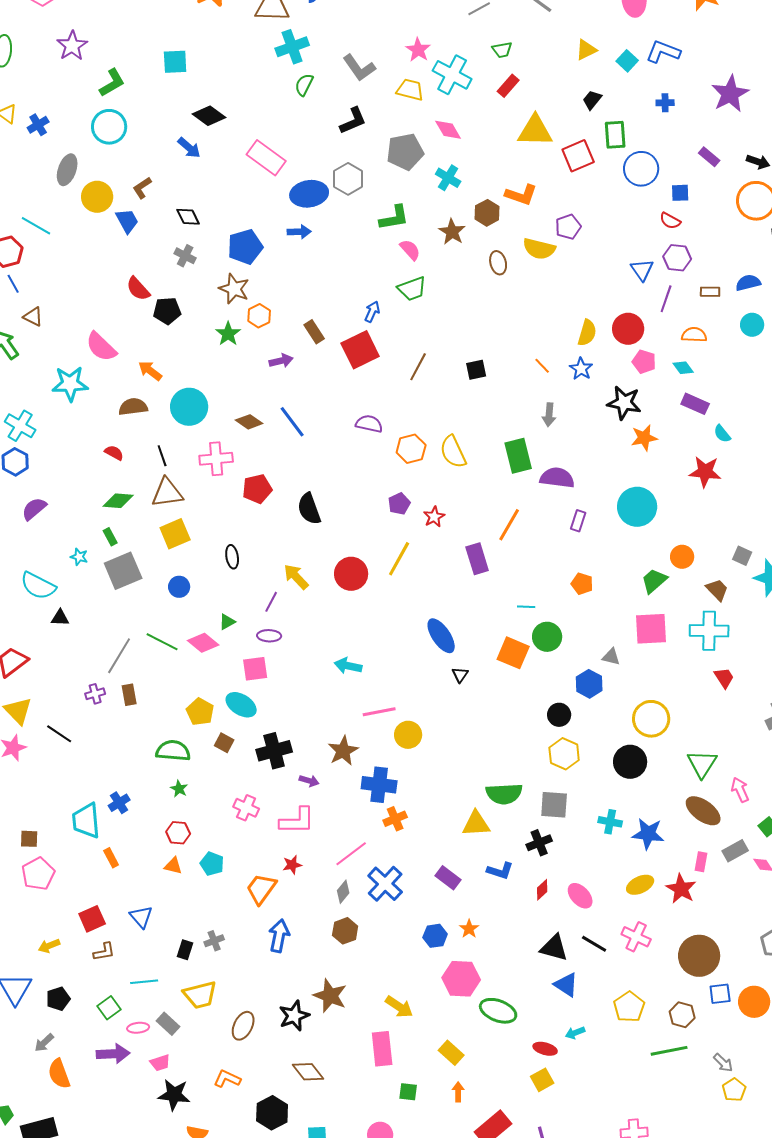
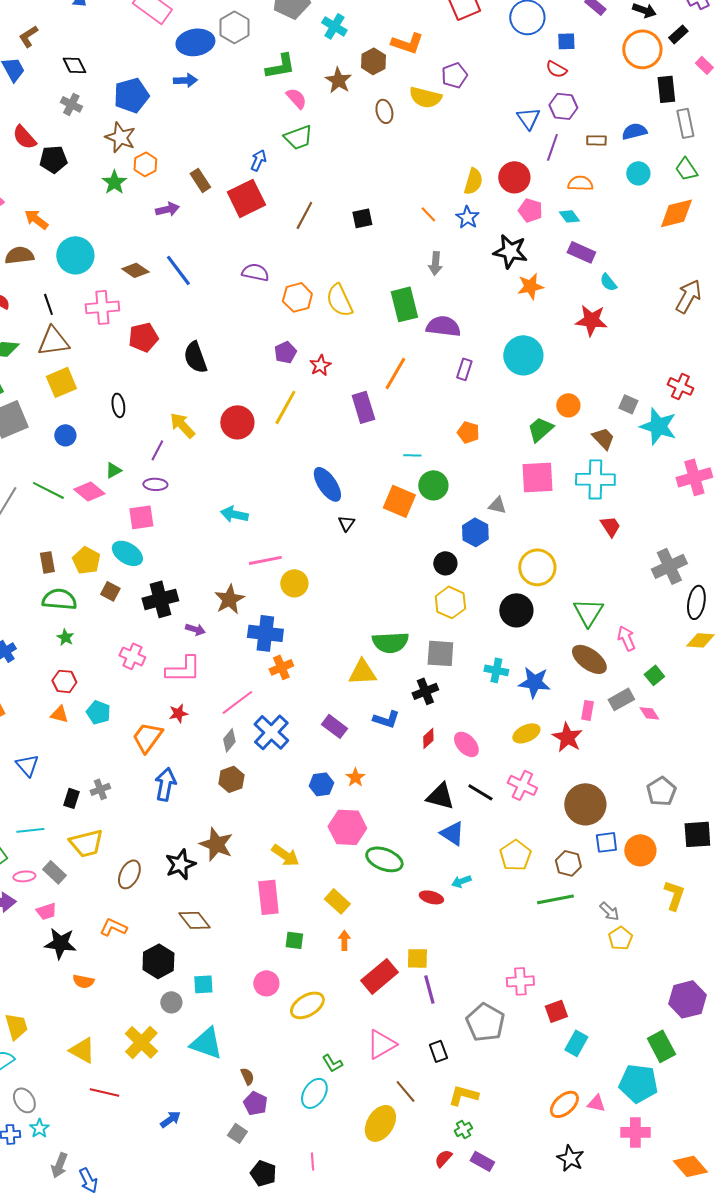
brown rectangle: (129, 695) -> (47, 562), moved
yellow square: (542, 1080) -> (417, 958), moved, turned 30

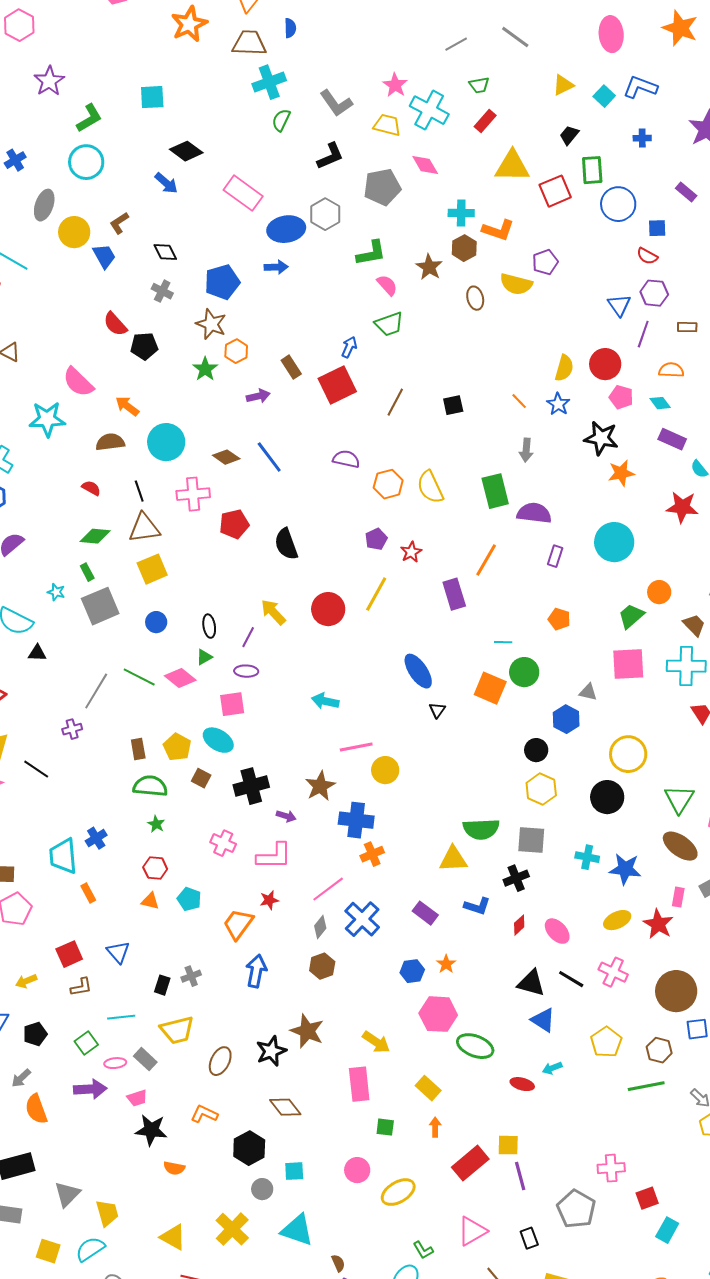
cyan cross: (334, 26) -> (461, 213), moved, turned -30
black ellipse: (118, 405) -> (209, 626), moved

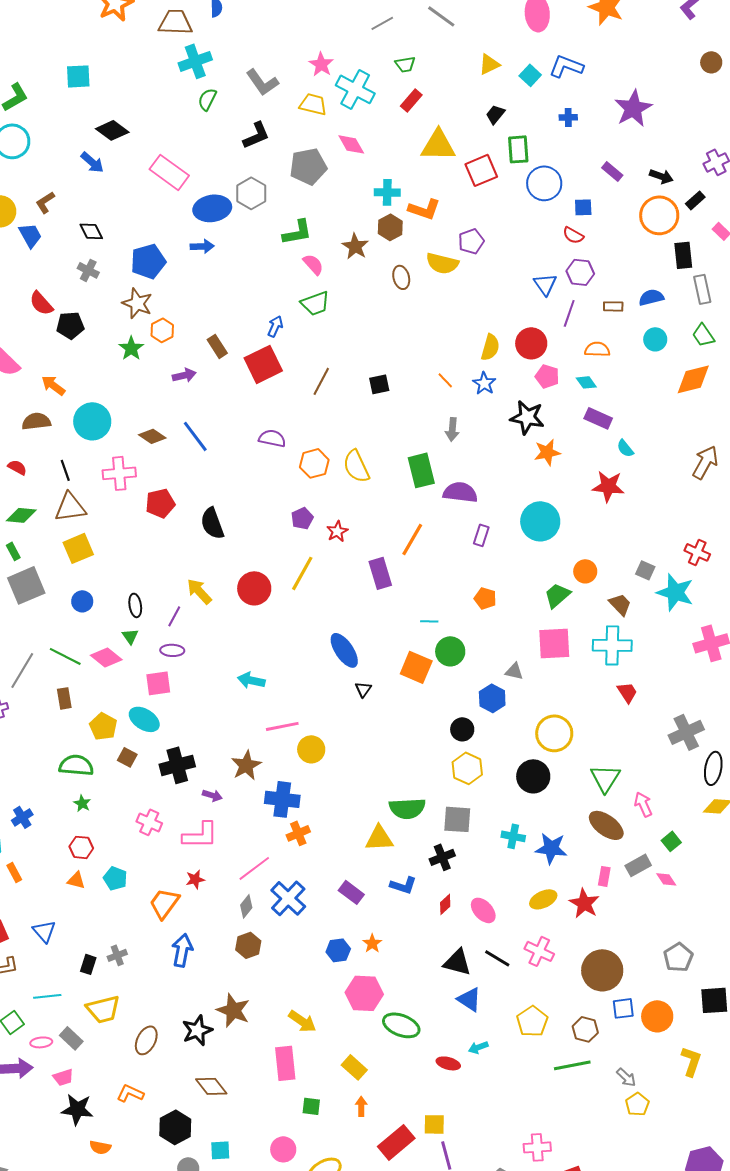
green triangle: (204, 657) -> (130, 636), turned -36
brown rectangle: (138, 749) -> (64, 698), moved

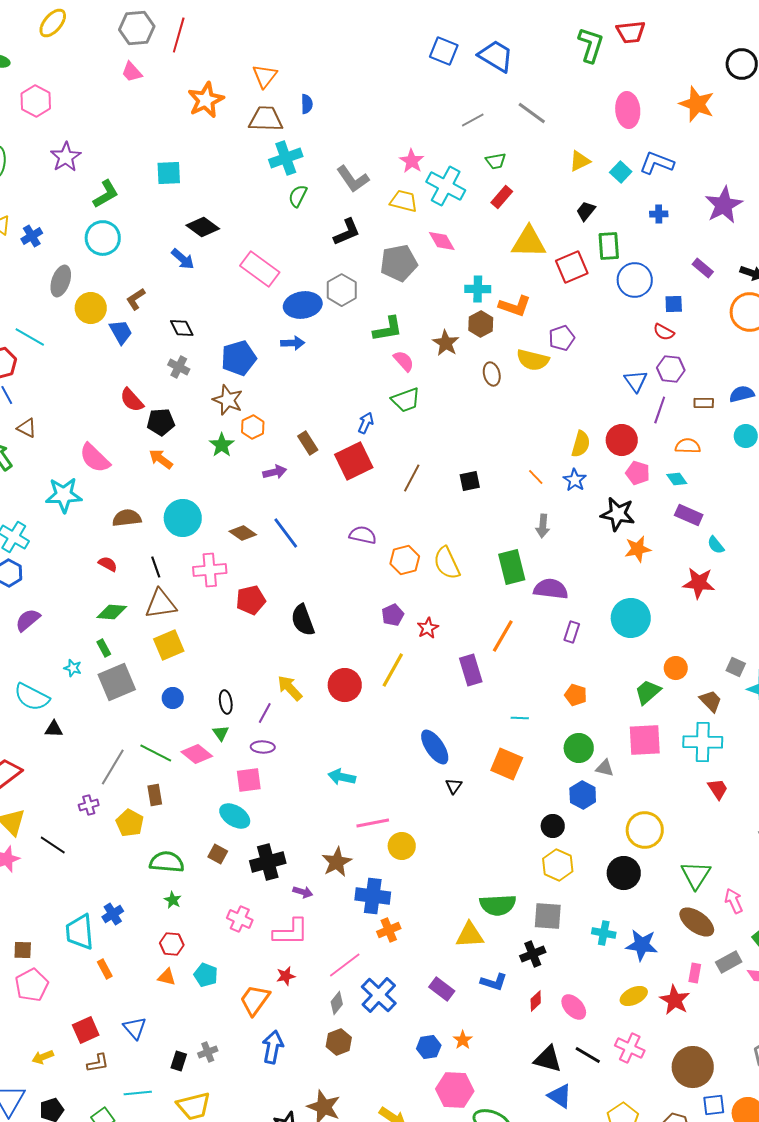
orange arrow: (53, 385) -> (161, 459), moved
green circle: (450, 651) -> (579, 748), moved
yellow pentagon: (103, 726) -> (130, 823), moved

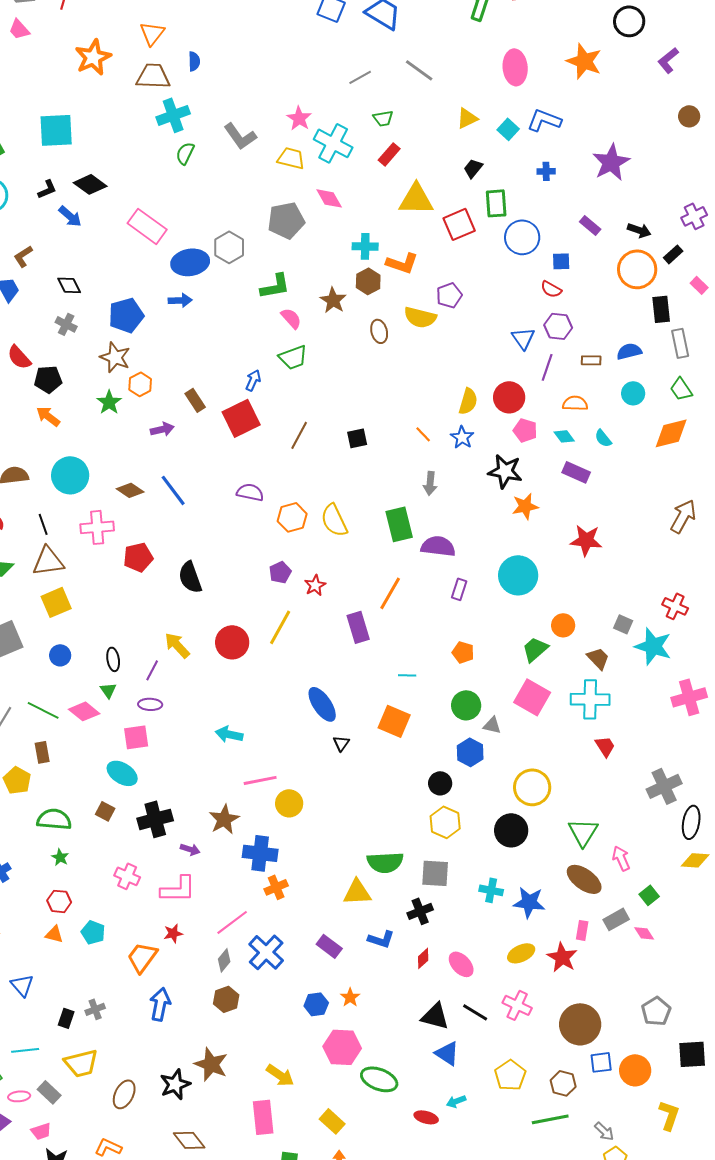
cyan square: (169, 173) -> (56, 130), size x1.4
black L-shape: (347, 232) -> (47, 189), moved, size x0.7
cyan semicircle: (716, 545) -> (603, 438), moved
pink square: (645, 740) -> (532, 697), turned 33

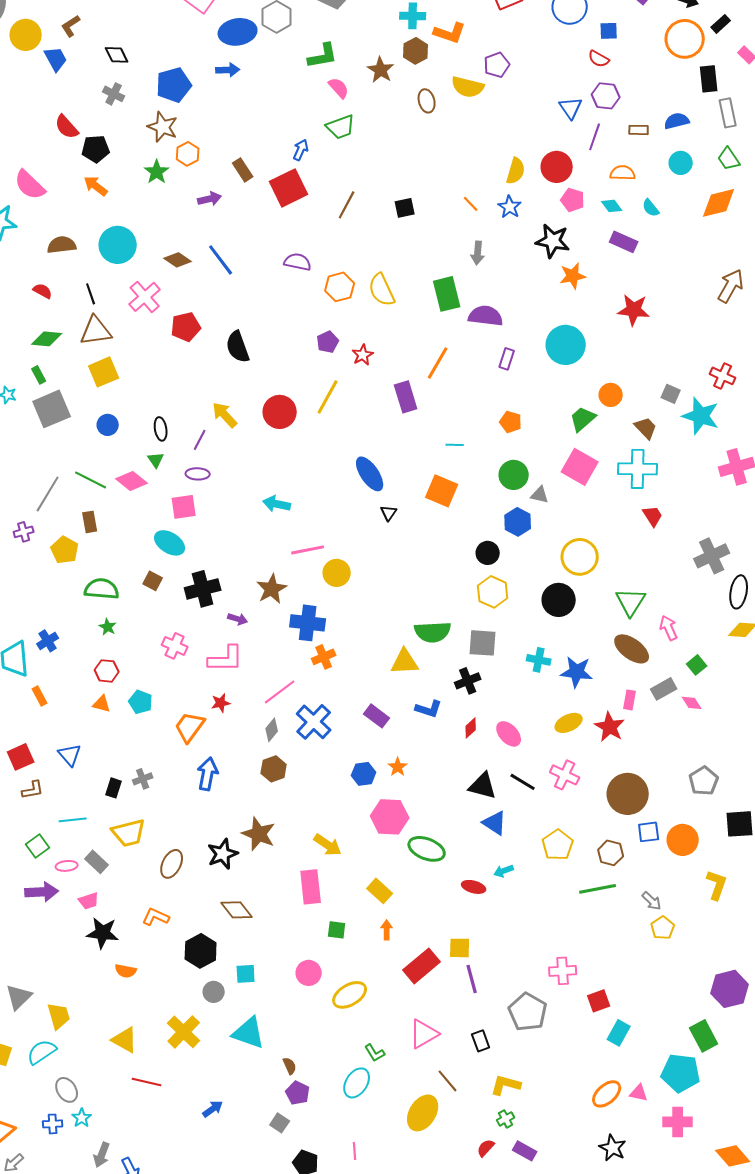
pink cross: (97, 527) -> (145, 297), turned -36

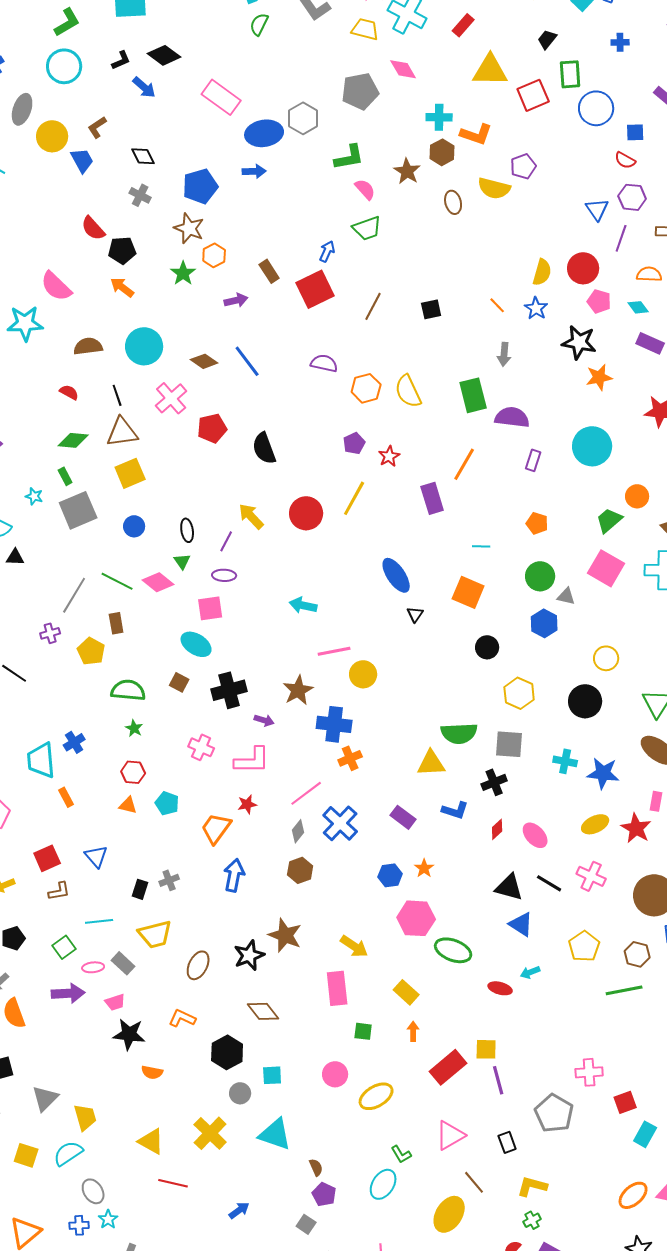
black circle: (488, 553) -> (487, 647), moved
yellow circle: (580, 557) -> (606, 658), size x0.7

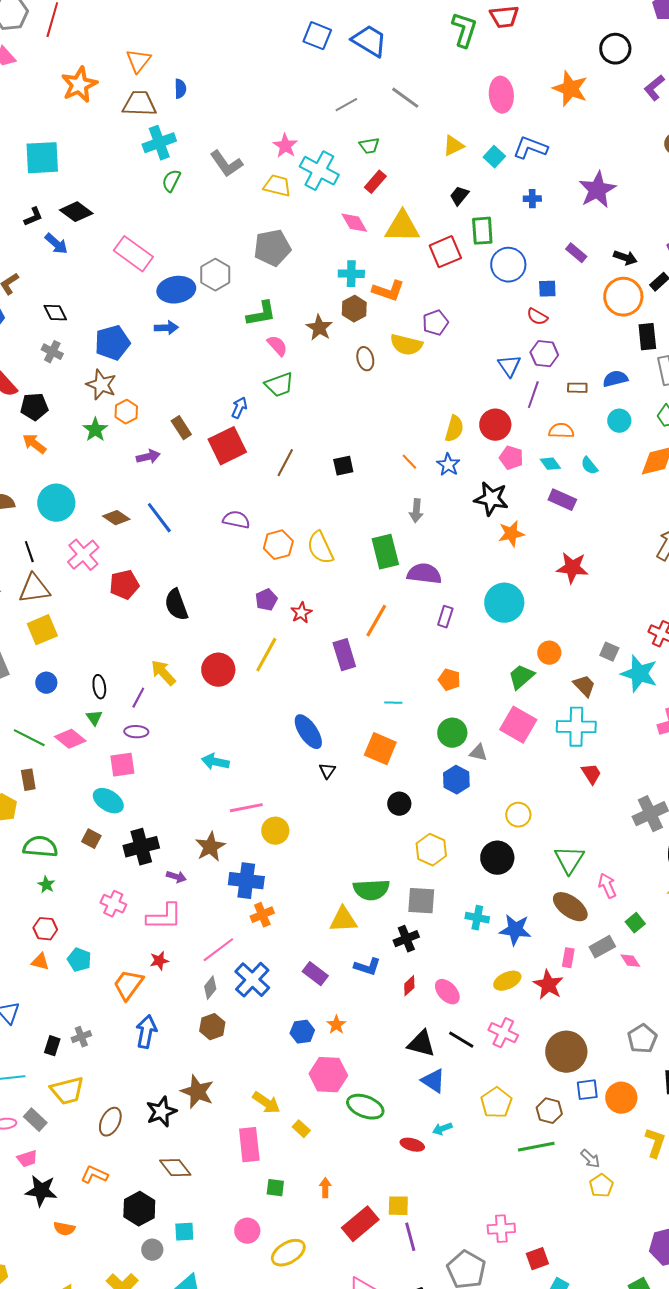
pink diamond: (403, 69) -> (354, 223), moved
yellow rectangle: (406, 992) -> (301, 1129), moved, size x0.7

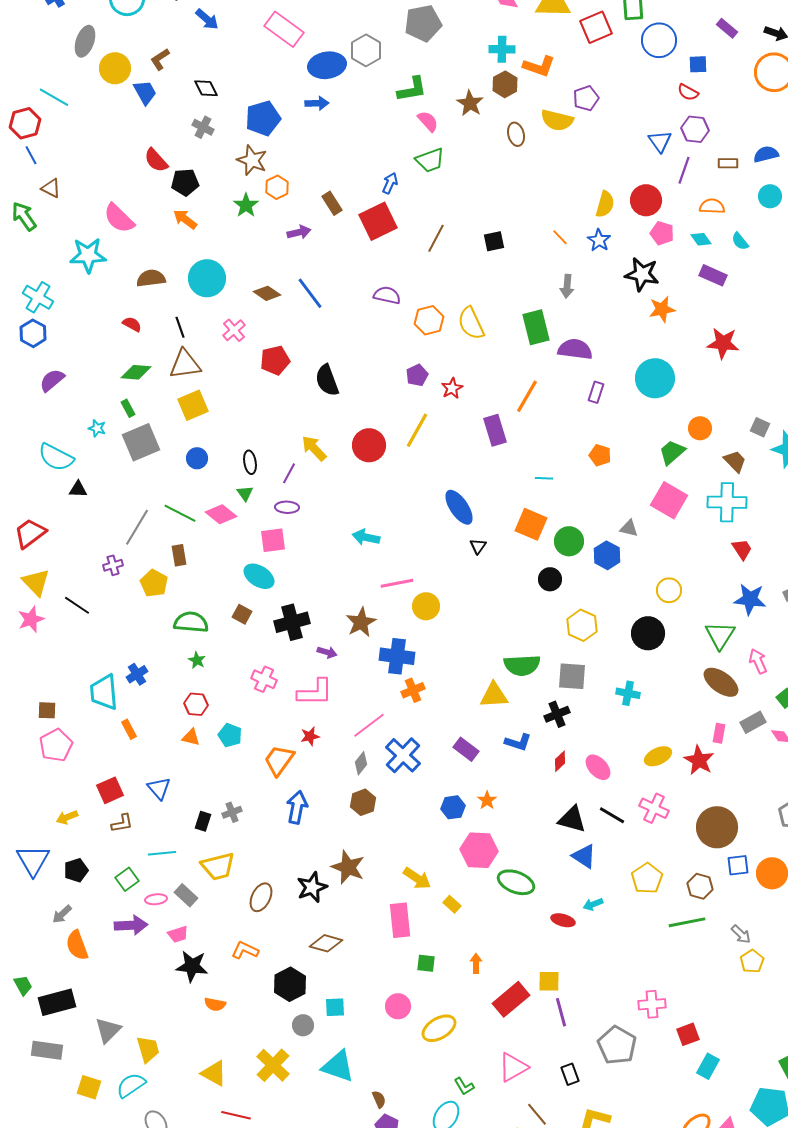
pink cross: (83, 555) -> (234, 330), size x0.7
green circle: (452, 733) -> (569, 541), moved
blue star: (515, 930) -> (750, 599), moved
brown diamond: (175, 1168) -> (326, 943), turned -36

